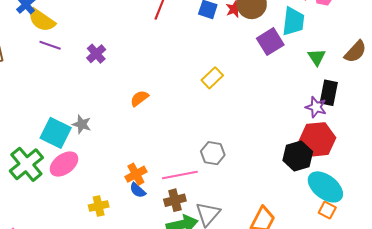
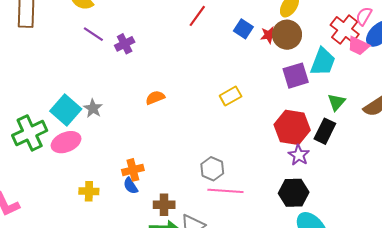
purple line: (50, 45) -> (93, 34), moved
black rectangle: (329, 93) -> (325, 131), moved
purple star: (316, 107) -> (299, 155), moved
red hexagon: (317, 139) -> (292, 127), moved
pink line: (180, 175) -> (225, 191), moved

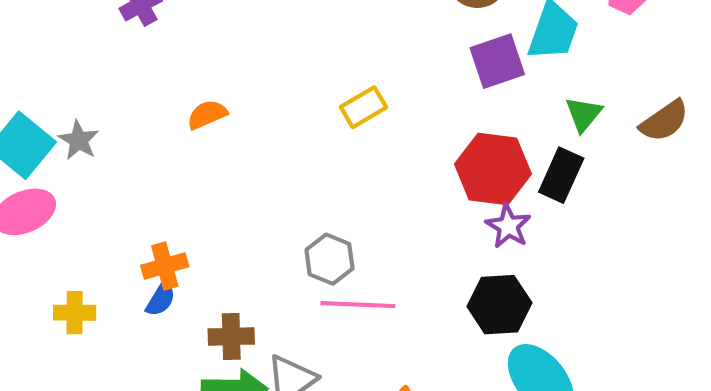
blue semicircle: (131, 186) -> (161, 299), turned -114

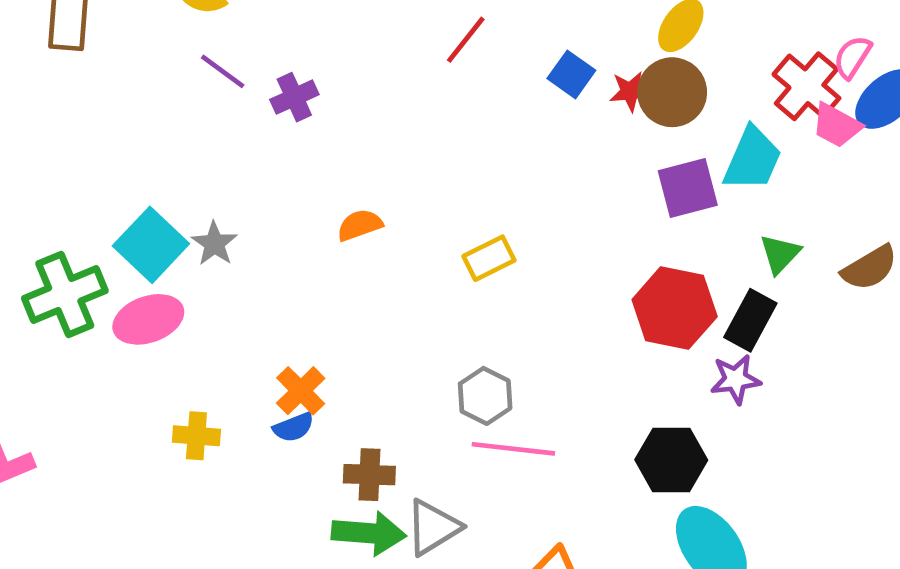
yellow rectangle: (363, 107) -> (489, 258), moved
purple star: (508, 226) -> (736, 379), moved, turned 30
orange cross: (165, 266) -> (301, 391), turned -33
blue semicircle: (161, 299) -> (294, 427), turned 33

